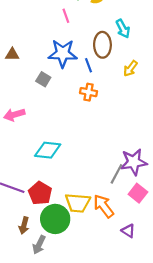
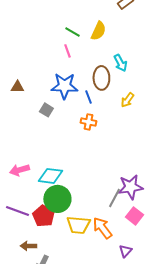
pink arrow: (14, 115) -> (19, 170), moved
green circle: (55, 219) -> (57, 199), moved
brown arrow: (24, 225) -> (28, 246), turned 77
purple triangle: (128, 231) -> (125, 251), turned 40

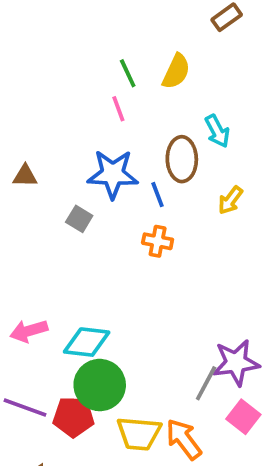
green line: (72, 32) -> (128, 73), turned 35
red pentagon: (43, 216) -> (74, 417), turned -30

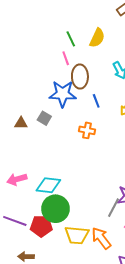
brown ellipse: (182, 159) -> (80, 77), moved
brown triangle: (25, 176) -> (21, 123), moved
blue line: (158, 195) -> (96, 101), moved

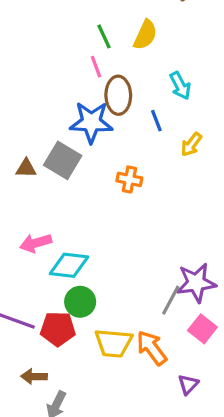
blue line: (96, 101) -> (156, 121), moved
gray square: (44, 118) -> (63, 160), size x1.6
pink arrow: (17, 179) -> (36, 243), moved
green circle: (56, 209) -> (80, 302), size x0.7

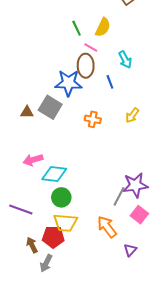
pink line: (96, 67) -> (91, 47), moved, turned -40
yellow arrow: (191, 144) -> (132, 115), moved
red pentagon: (58, 329) -> (53, 237), moved
yellow trapezoid: (113, 343) -> (65, 223), moved
brown arrow: (34, 376) -> (32, 245), turned 63

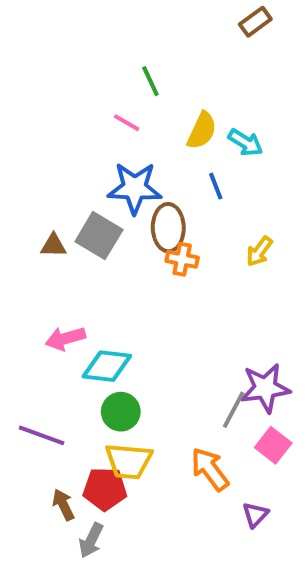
yellow semicircle: (103, 27) -> (202, 131), moved
pink line: (91, 47) -> (127, 123), moved
cyan arrow: (125, 60) -> (245, 143), turned -30
brown ellipse: (86, 66) -> (168, 228), moved

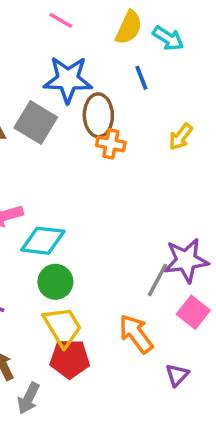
yellow trapezoid: (129, 461) -> (63, 327), turned -126
red pentagon: (105, 489) -> (70, 359), moved

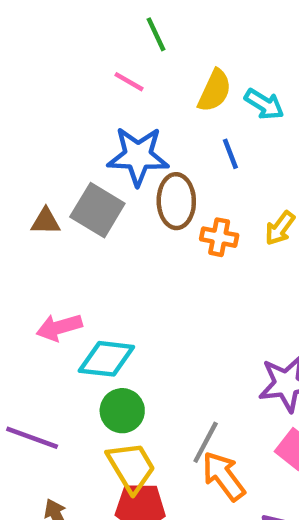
orange cross: (111, 144) -> (219, 237), moved
gray line: (157, 280) -> (206, 442), moved

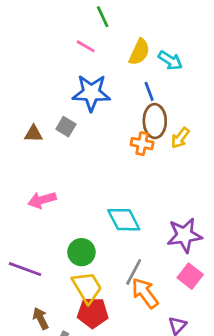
brown ellipse: (176, 201) -> (155, 121), moved
gray square: (97, 210) -> (66, 127), size x0.6
cyan diamond: (106, 359) -> (124, 220), moved, turned 56

